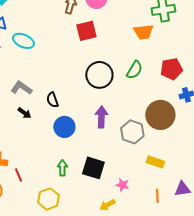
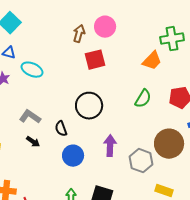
orange trapezoid: (143, 32) -> (152, 61), turned -40
black circle: (99, 75) -> (89, 106), moved

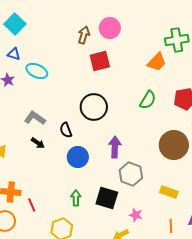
gray hexagon: (141, 161) -> (131, 174), moved

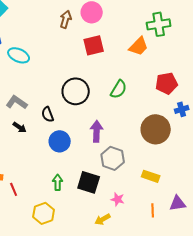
red square: (100, 61) -> (94, 45), moved
green semicircle: (148, 100) -> (119, 89), moved

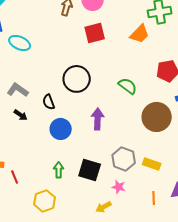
green semicircle: (119, 89) -> (128, 86), moved, turned -84
gray hexagon: (113, 158) -> (124, 159), moved

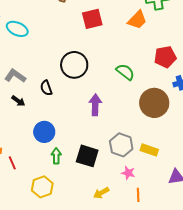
blue circle: (61, 129) -> (44, 132), moved
pink star: (119, 187) -> (128, 173), moved
orange line: (154, 198) -> (138, 195), moved

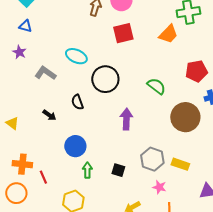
cyan ellipse: (17, 29) -> (76, 56), moved
gray L-shape: (15, 76) -> (45, 73), moved
black square: (87, 156) -> (118, 170), size x0.6

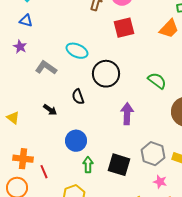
black square: (118, 170) -> (119, 165), size x1.6

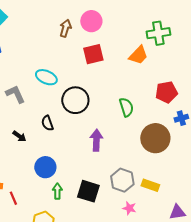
gray L-shape: (46, 68) -> (15, 94), turned 30
green semicircle: (157, 81) -> (126, 107), turned 36

